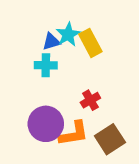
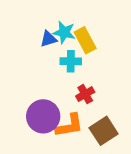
cyan star: (68, 35) -> (64, 32), turned -30
cyan cross: (46, 65) -> (71, 61), moved

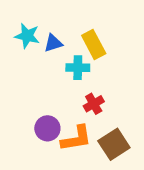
cyan star: (64, 32) -> (27, 36), moved
purple circle: (43, 116) -> (47, 128), size x0.7

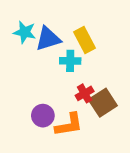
blue triangle: (53, 43) -> (48, 39), size x1.5
brown square: (114, 144) -> (103, 103), moved

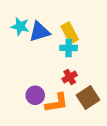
cyan cross: (70, 61) -> (69, 48), moved
brown square: (103, 103) -> (88, 97), moved

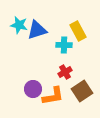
yellow rectangle: (70, 33) -> (78, 31), moved

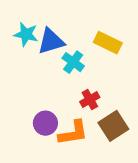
yellow rectangle: (78, 31) -> (108, 43), turned -36
cyan cross: (64, 45) -> (73, 62), moved, turned 35

